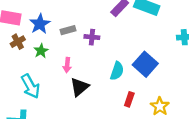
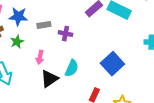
blue star: (40, 24) -> (18, 16), turned 30
cyan semicircle: (117, 71) -> (72, 68), moved

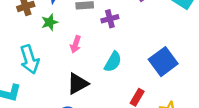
purple cross: (65, 34) -> (110, 19), turned -32
black triangle: (49, 79) -> (78, 84), moved

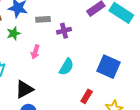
blue square: (163, 62) -> (109, 67), turned -30
black triangle: (78, 84) -> (24, 89), moved

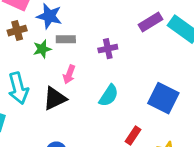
gray rectangle: (43, 19) -> (66, 39), moved
black triangle: (24, 89) -> (55, 98), moved

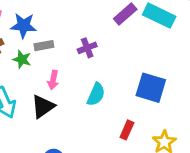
green star: (42, 49) -> (22, 59), turned -30

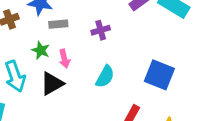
green star: (22, 59) -> (41, 50), moved
pink arrow: (53, 80) -> (64, 59), turned -30

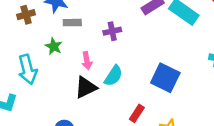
pink arrow: (64, 59) -> (87, 61), moved
black triangle: (52, 84) -> (86, 87), moved

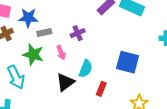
green star: (54, 46) -> (33, 55), size x1.5
pink arrow: (87, 61) -> (61, 53), moved
red rectangle: (137, 113) -> (101, 89), moved

